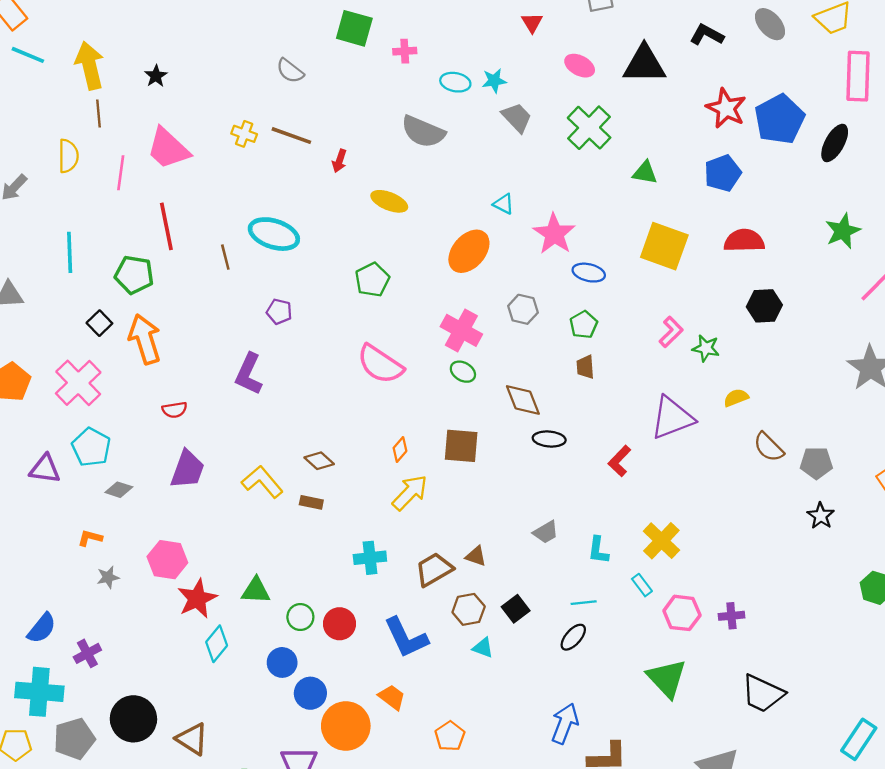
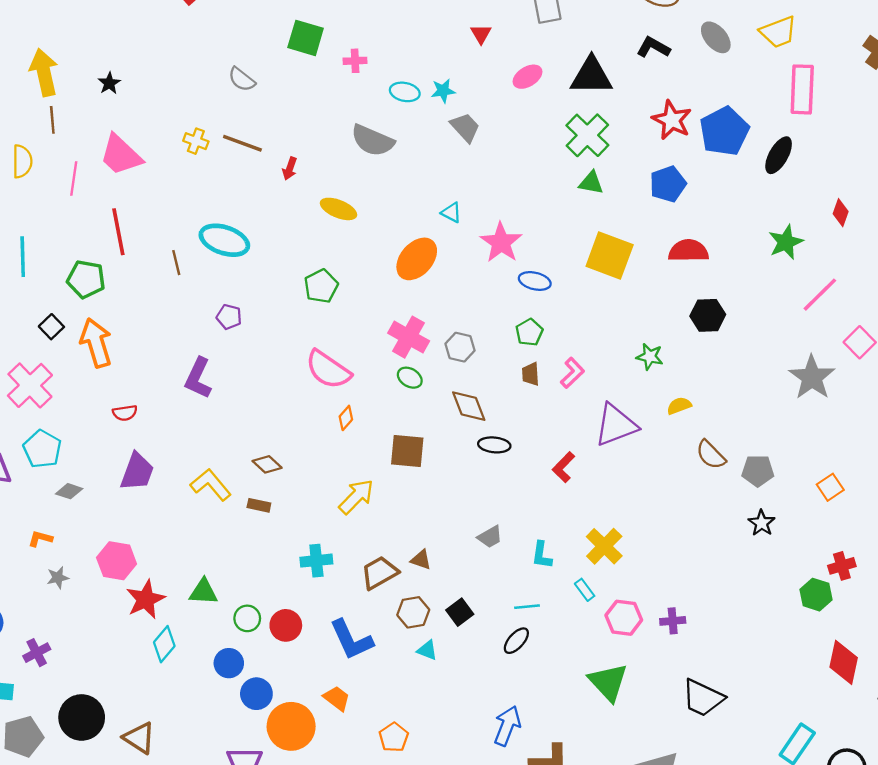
pink ellipse: (580, 66) -> (528, 77), turned -60
green cross: (589, 128) -> (587, 135), moved
gray hexagon: (523, 309) -> (460, 347), moved
pink L-shape: (671, 332) -> (572, 373), moved
orange diamond: (400, 449) -> (346, 418), moved

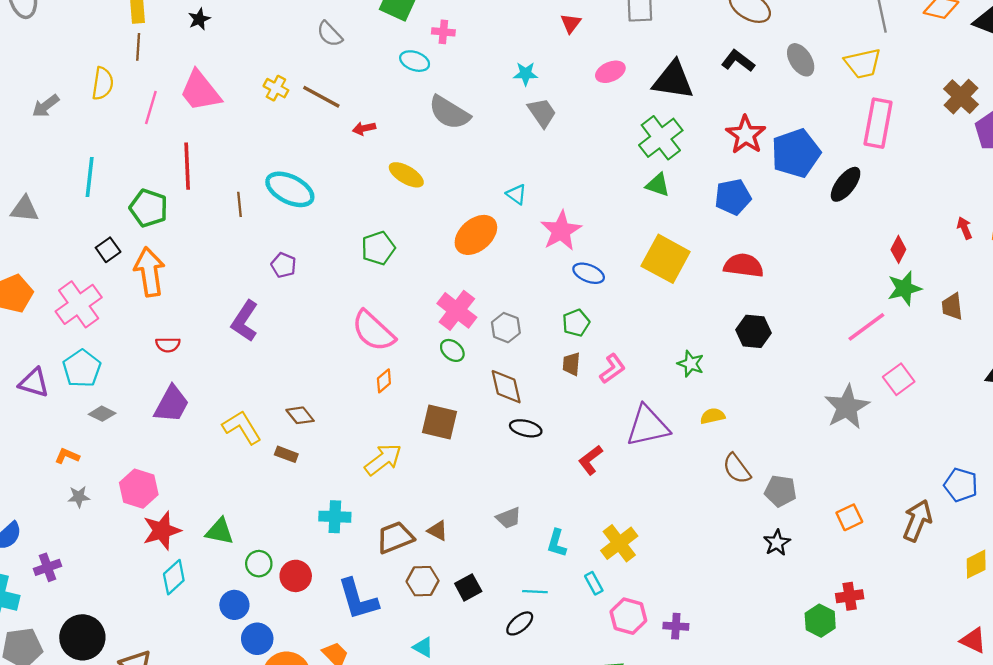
cyan ellipse: (405, 92) -> (415, 61), moved
red arrow: (290, 169) -> (364, 128), turned 50
green star: (786, 242) -> (904, 288), moved
cyan triangle: (427, 650) -> (423, 647), moved

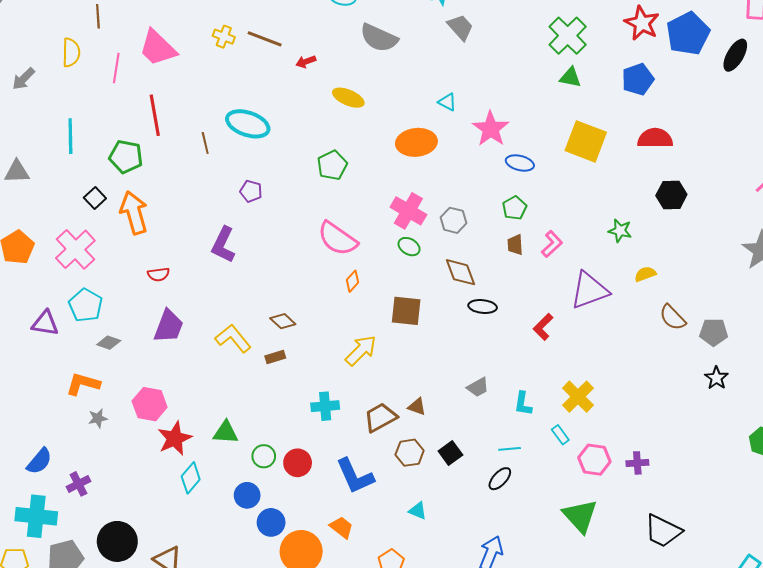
orange ellipse: (476, 235) -> (416, 142), turned 42
brown rectangle: (286, 454) -> (275, 357), turned -30
orange L-shape: (67, 456) -> (83, 384), size x1.6

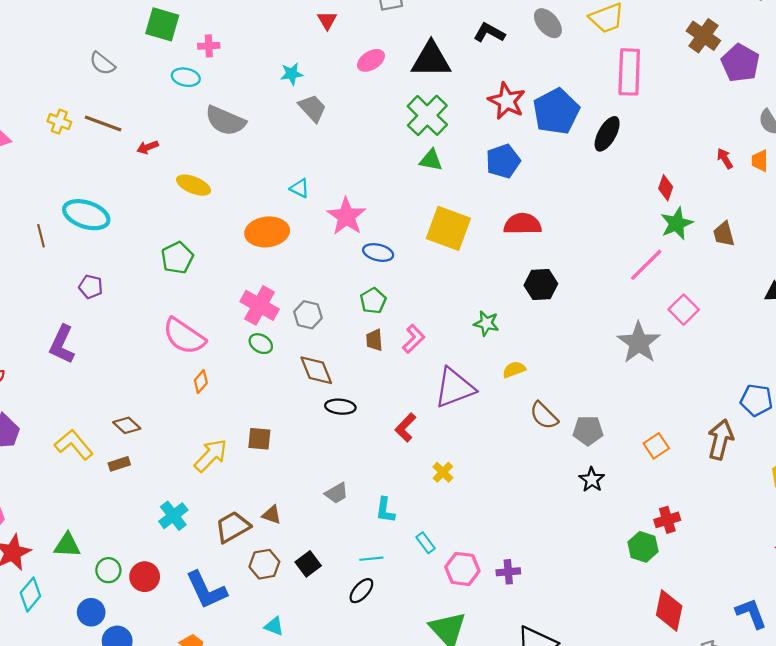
brown square: (406, 311) -> (259, 439), moved, size x0.7
yellow cross: (578, 397) -> (443, 472), moved, size x0.6
cyan cross: (325, 406) -> (173, 516), turned -32

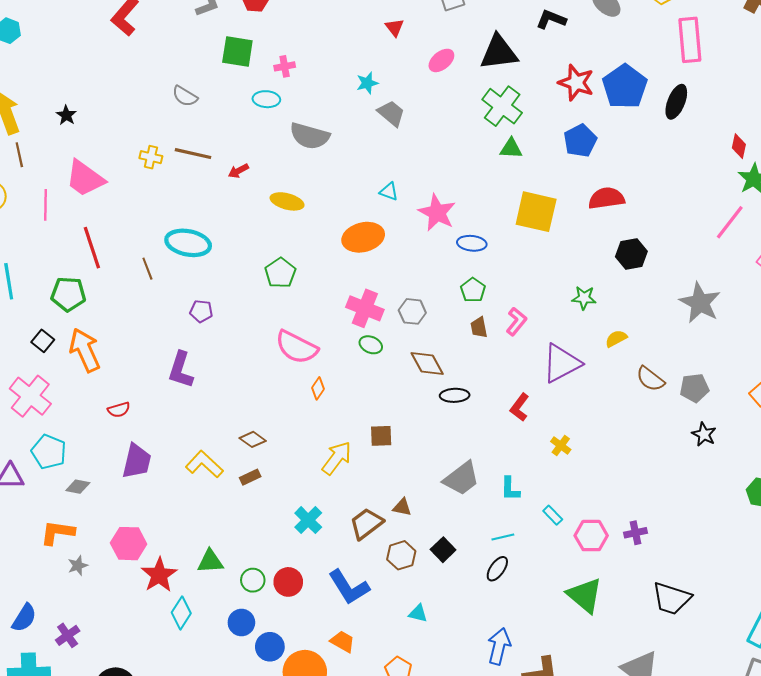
gray star: (639, 343) -> (700, 303), moved
gray trapezoid: (336, 493) -> (462, 478), size x1.6

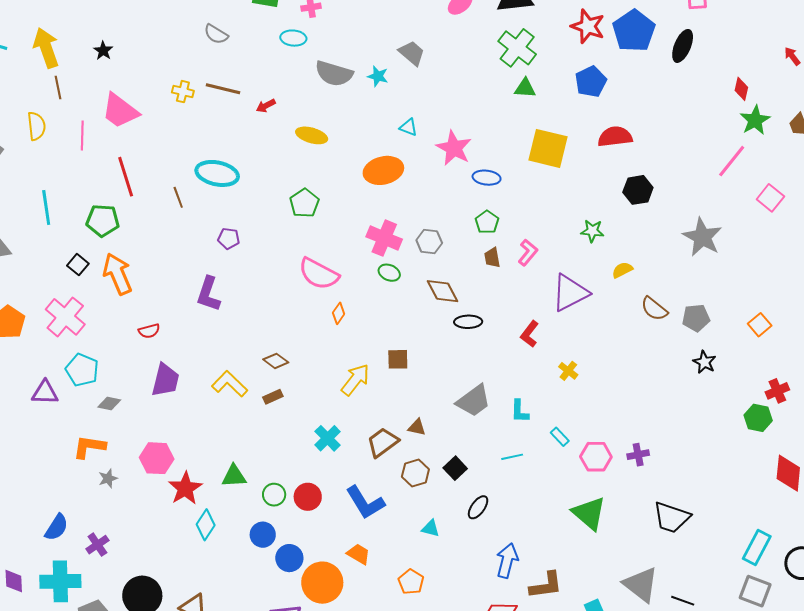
cyan star: (367, 83) -> (378, 76), moved, turned 30
black ellipse: (497, 569) -> (478, 507), moved

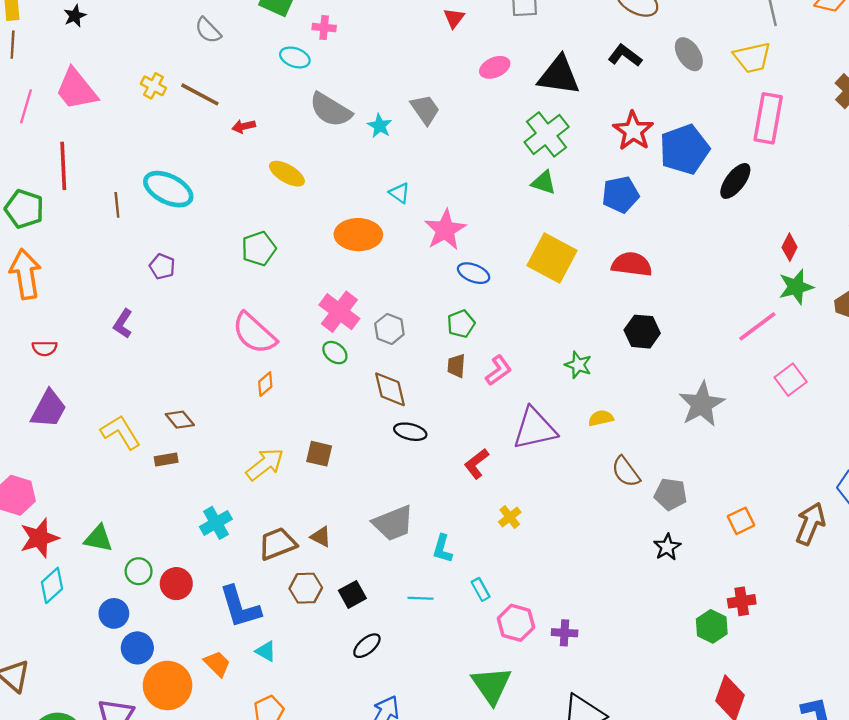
purple L-shape: (208, 294) -> (123, 324), size x0.7
cyan triangle: (431, 528) -> (266, 651), moved

